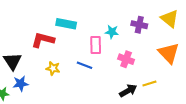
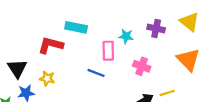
yellow star: (53, 68) -> (47, 78), moved

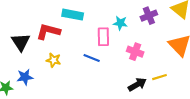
purple cross: (156, 28) -> (149, 16), turned -35
black triangle: (17, 68) -> (21, 42), moved
yellow star: (47, 78) -> (54, 60), moved

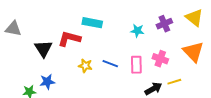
pink rectangle: (103, 37) -> (136, 65), moved
pink cross: (135, 52) -> (160, 59), moved
yellow star: (54, 60) -> (85, 66), moved

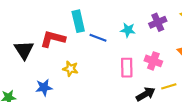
cyan rectangle: (92, 23) -> (78, 21), turned 66
blue line: (110, 64) -> (98, 38), moved
blue star: (47, 82) -> (44, 87), moved

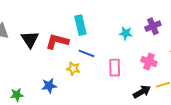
blue line: (98, 38) -> (86, 53), moved
black triangle: (24, 50) -> (30, 39), moved
pink rectangle: (127, 68) -> (115, 68), moved

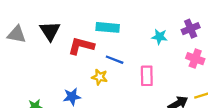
cyan rectangle: (80, 25) -> (108, 27), turned -72
black triangle: (30, 39) -> (50, 31), moved
pink cross: (149, 62) -> (195, 59), moved

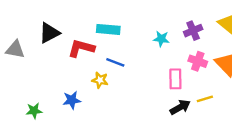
black triangle: (50, 31) -> (49, 33), turned 35
gray triangle: (17, 34) -> (15, 49), moved
pink rectangle: (147, 76) -> (175, 79), moved

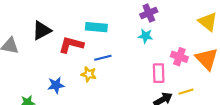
purple cross: (193, 31) -> (149, 13), moved
blue line: (115, 62) -> (103, 58), turned -35
blue star: (72, 100) -> (56, 85), moved

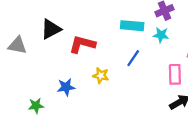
cyan rectangle: (96, 27) -> (132, 26), moved
blue line: (103, 58) -> (133, 58), moved, turned -42

